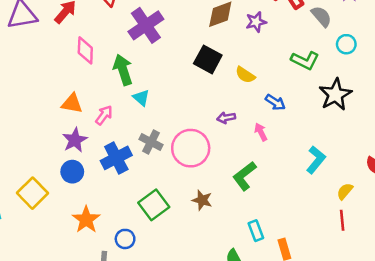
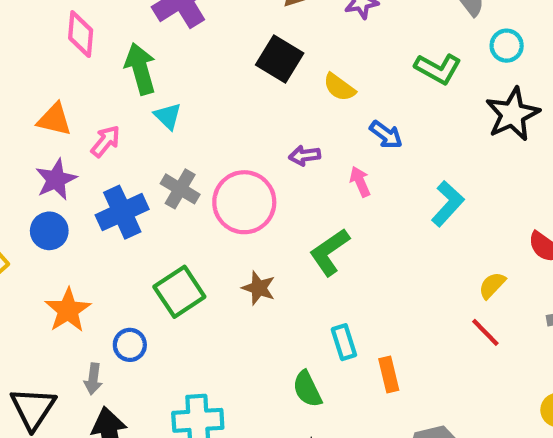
black star: (335, 95) -> (513, 114), moved
cyan L-shape: (316, 160) -> (448, 204), moved
red line: (342, 220) -> (485, 332), turned -42

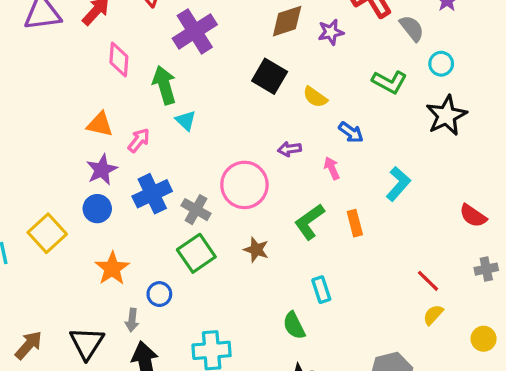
gray cross: (180, 189) -> (196, 210), moved
yellow semicircle: (492, 285) -> (433, 315), moved
orange rectangle: (389, 375) -> (355, 223), moved

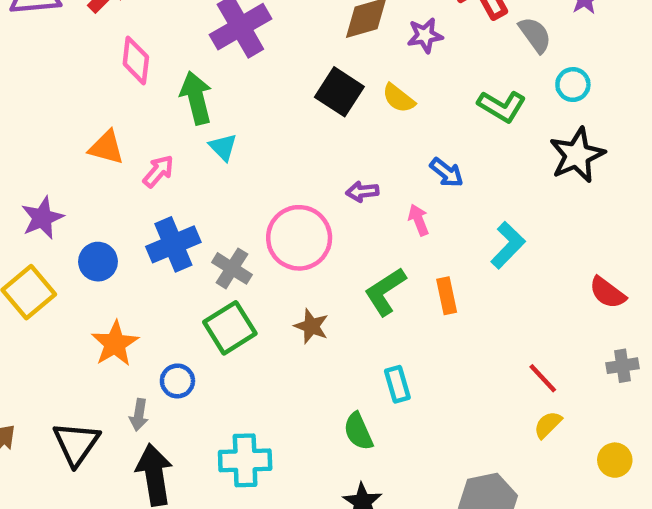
yellow semicircle: (315, 97) -> (399, 98), moved
purple star: (102, 170) -> (42, 218), moved

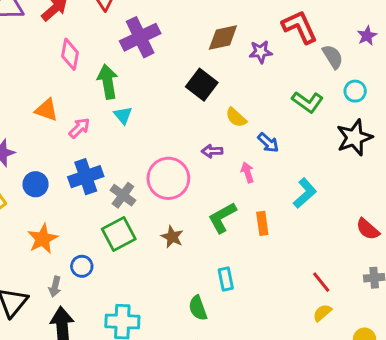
yellow semicircle: (399, 98) -> (236, 117), moved

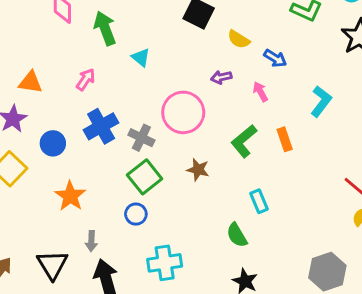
orange triangle: (46, 110) -> (30, 82), moved
cyan triangle: (123, 115) -> (141, 57), moved
blue circle: (82, 266) -> (136, 214), moved

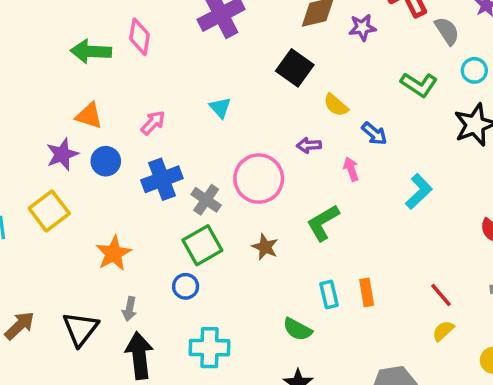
green arrow: (105, 28) -> (91, 51), moved, turned -76
orange rectangle: (285, 139) -> (367, 292), moved
blue circle: (53, 143) -> (106, 161), moved
green semicircle: (237, 235) -> (297, 329), turned -40

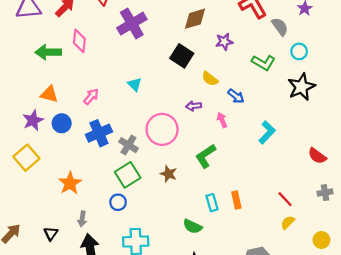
purple star: (362, 27) -> (224, 42), moved
black triangle: (80, 329) -> (51, 234), size x0.6

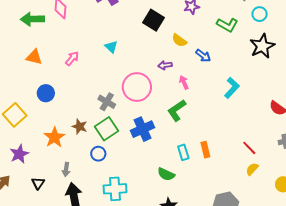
purple star: (33, 120) -> (19, 154), moved
pink arrow: (222, 120) -> (184, 82), moved
blue circle: (62, 123) -> (46, 93), moved
blue cross: (99, 133) -> (143, 129), moved
brown star: (169, 174) -> (80, 127), moved

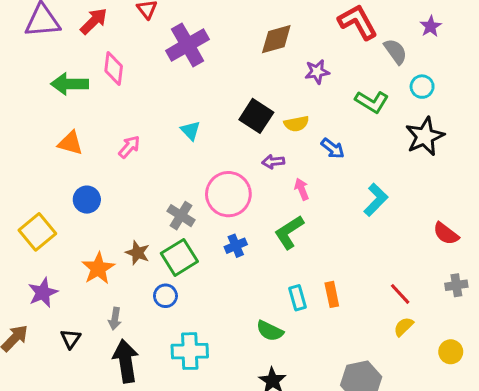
black square: (153, 20) -> (256, 116), moved
yellow semicircle: (179, 40) -> (296, 124), turned -49
blue cross: (143, 129) -> (236, 246), moved, size x0.6

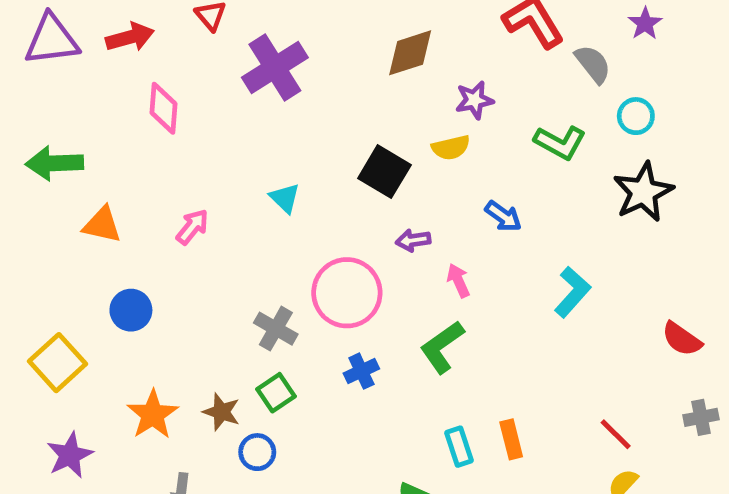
red arrow: (94, 21) -> (130, 37), turned 32
green arrow: (70, 84) -> (54, 163), moved
yellow semicircle: (296, 124) -> (451, 148), moved
brown star: (138, 253) -> (221, 412), moved
green square: (179, 257) -> (276, 393), size x0.7

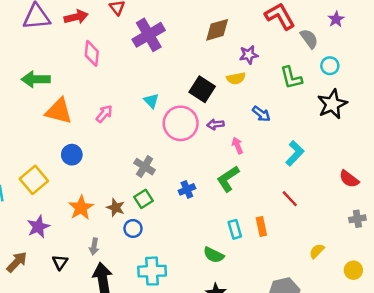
green L-shape: (560, 142) -> (291, 78), turned 45
orange triangle: (102, 225) -> (59, 111), size x1.4
pink circle: (347, 293) -> (181, 123), moved
red line: (616, 434) -> (290, 199), moved

